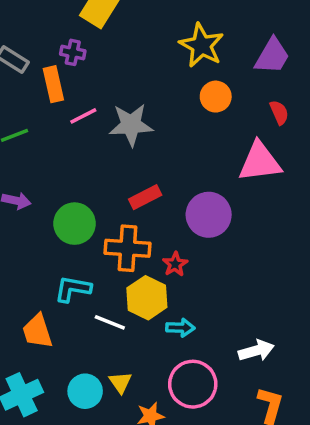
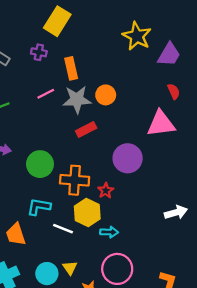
yellow star: (202, 45) -> (137, 36), moved
orange rectangle: (53, 84) -> (71, 68), moved
orange circle: (216, 97) -> (106, 95), moved
red rectangle: (145, 197) -> (86, 129), moved
white arrow: (256, 351) -> (176, 212), moved

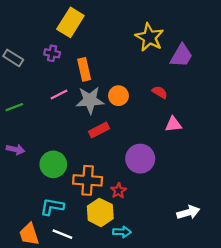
red semicircle: (174, 91) -> (160, 92), moved, turned -35
pink triangle: (161, 124) -> (173, 124), size x0.6
white line: (63, 229) -> (62, 234), moved

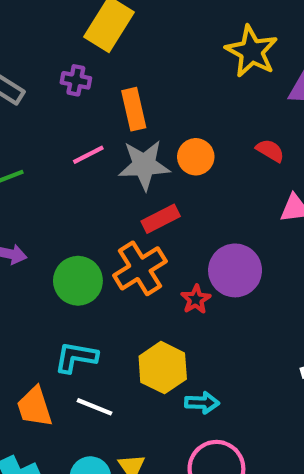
orange cross: (88, 180) -> (140, 268), moved, turned -36
red star: (118, 191) -> (196, 299), moved

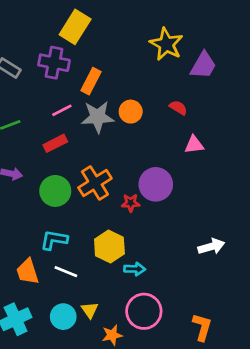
purple cross: (76, 80) -> (54, 63), size x1.6
orange rectangle: (134, 109) -> (91, 81), turned 40
red rectangle: (161, 219) -> (55, 143), moved
red star: (196, 299) -> (131, 203), turned 30

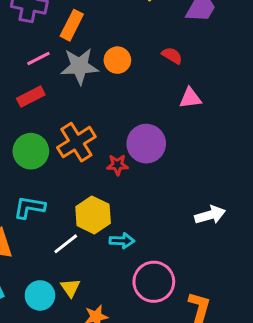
white line: (66, 272) -> (66, 244), moved, turned -60
pink circle: (144, 311) -> (154, 282), moved

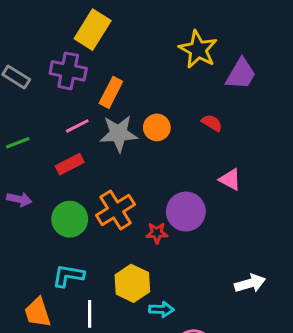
pink triangle: (190, 98) -> (230, 179), moved, turned 35
white line: (66, 244) -> (90, 314), moved, turned -52

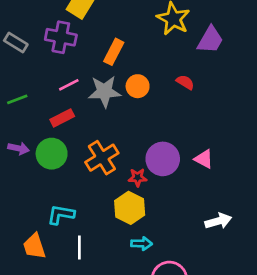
orange rectangle: (111, 92) -> (114, 52), moved
pink triangle: (230, 179) -> (204, 159), moved
green circle: (70, 219) -> (52, 154), moved
yellow hexagon: (132, 283) -> (130, 208), moved

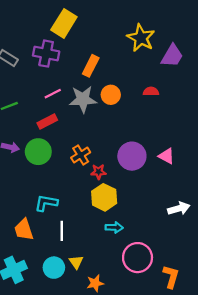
red semicircle: (185, 82) -> (151, 91), turned -32
orange cross: (102, 158) -> (81, 155), size x0.7
red star: (138, 177) -> (98, 172), moved

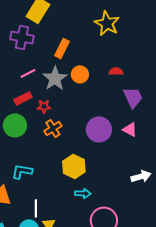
purple trapezoid: (172, 56) -> (133, 97), moved, turned -55
gray star: (83, 99) -> (55, 78), turned -30
red star: (98, 172) -> (44, 106), moved
white line: (62, 231) -> (36, 208), moved

